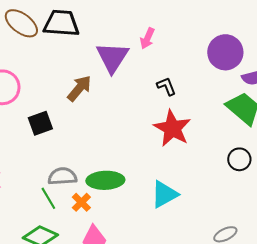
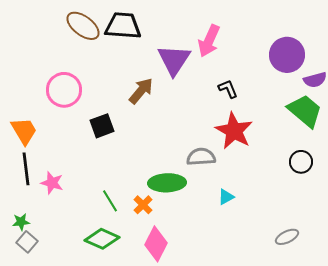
pink arrow: (147, 38) -> (209, 41), size x1.5
gray semicircle: (62, 176) -> (201, 157), moved
cyan triangle: (164, 194) -> (226, 197), size x0.6

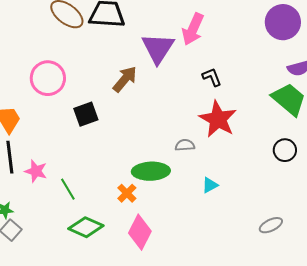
purple circle: (287, 55) -> (283, 22), moved
gray semicircle: (201, 157) -> (185, 145), size x0.7
green line: (110, 201) -> (68, 189), moved

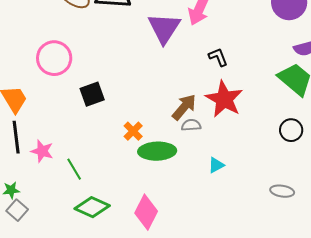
brown arrow: (125, 79) -> (184, 107), moved
orange cross: (127, 193) -> (133, 131), moved
gray ellipse: (271, 225) -> (282, 191), moved, turned 35

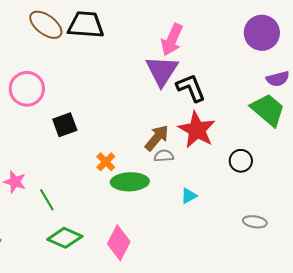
purple triangle: (164, 28) -> (162, 71), moved
black L-shape: (218, 57) -> (191, 88), size x1.5
black circle: (291, 130) -> (241, 161), moved

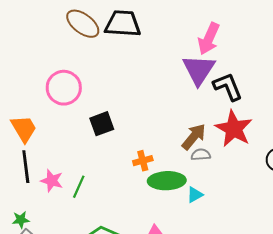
orange cross: (106, 162) -> (143, 161), turned 30
cyan triangle: (189, 196) -> (195, 195), moved
green line: (47, 200) -> (79, 187), moved, turned 55

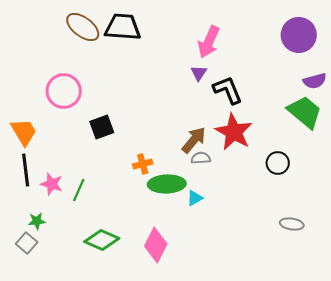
purple triangle: (199, 70) -> (199, 73), size x0.5
green star: (21, 220) -> (37, 221), moved

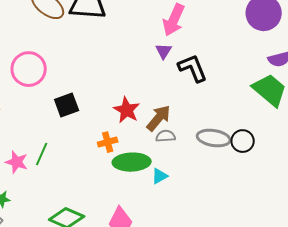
red star: (234, 132) -> (127, 110), moved, size x0.7
green line: (79, 190) -> (42, 154), moved
gray ellipse: (292, 224) -> (214, 138), moved, size x1.4

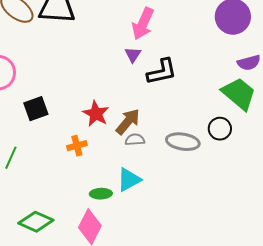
black L-shape: (193, 68) -> (162, 72), turned 100
black circle: (243, 141) -> (220, 129), moved
green ellipse: (132, 162) -> (101, 194), moved, size x0.6
cyan triangle: (160, 176) -> (129, 180), size x1.5

